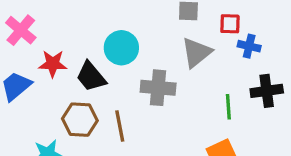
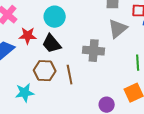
cyan circle: (121, 48) -> (55, 17), moved

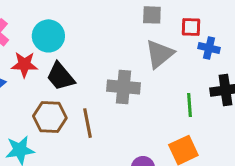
cyan circle: (55, 17) -> (48, 36), moved

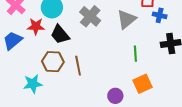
gray cross: (123, 87) -> (90, 16), moved, turned 35
green line: (189, 105) -> (135, 54), moved

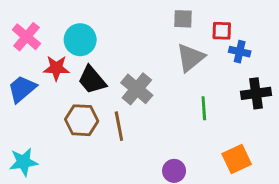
gray cross: (90, 16) -> (137, 89), moved
cyan star: (33, 84) -> (23, 162), moved
orange square: (142, 84) -> (237, 159), moved

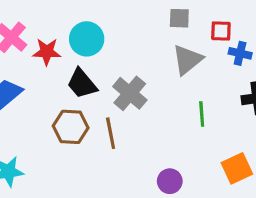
cyan circle: (80, 40) -> (87, 39), moved
red star: (56, 68) -> (47, 52), moved

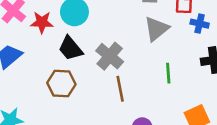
brown line: (111, 133) -> (120, 89), moved

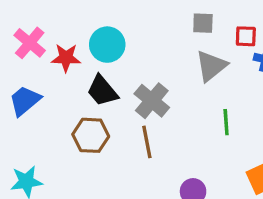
brown line: (120, 89) -> (147, 142), moved

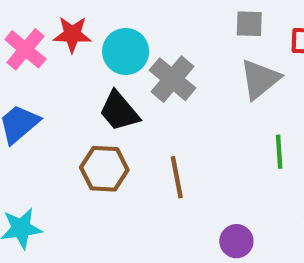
red star: (66, 58) -> (72, 34), moved
gray cross: (152, 101) -> (172, 79), moved

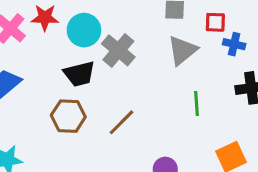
black trapezoid: (119, 111) -> (79, 74), turned -64
brown line: (177, 177) -> (121, 122), turned 56

